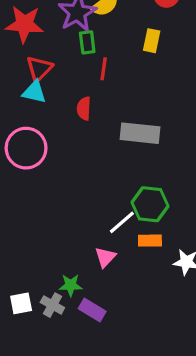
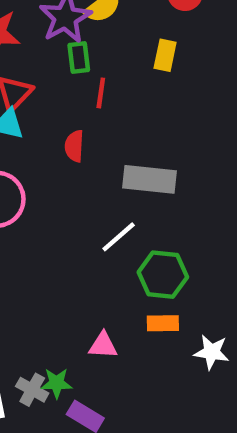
white line: (122, 222) -> (119, 237), moved
pink triangle: (105, 257) -> (103, 345), turned 50
gray cross: (52, 305) -> (32, 390), moved

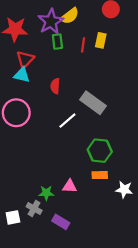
red line: (101, 93) -> (83, 45), moved
gray rectangle: (150, 179) -> (93, 103), turned 30
white line: (119, 237) -> (67, 121), moved
green star: (57, 383) -> (46, 193), moved

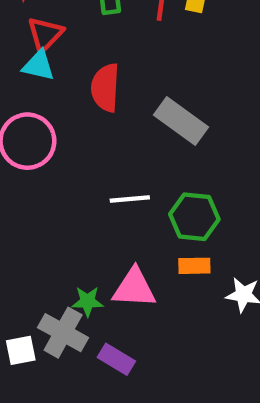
red semicircle: (55, 86) -> (105, 88), size x1.5
white line: (67, 121) -> (130, 199), moved, turned 36
pink triangle: (70, 186) -> (134, 288), size x1.5
gray cross: (34, 208) -> (63, 333), size x1.5

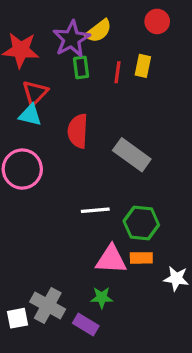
pink triangle: (134, 288) -> (111, 259), moved
green star: (88, 301) -> (102, 298), moved

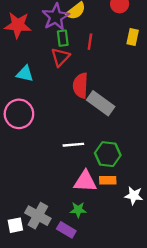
yellow rectangle: (143, 66) -> (133, 37), moved
red triangle: (35, 93) -> (60, 57), moved
red semicircle: (78, 131) -> (80, 85), moved

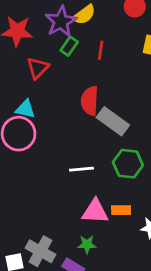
green rectangle: (63, 38) -> (69, 46), turned 42
red triangle: (60, 57) -> (38, 68), moved
cyan triangle: (25, 74) -> (25, 109), moved
green hexagon: (108, 154) -> (128, 164), moved

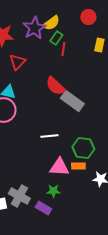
green rectangle: (69, 46) -> (56, 38), moved
red semicircle: (90, 101) -> (55, 86), turned -50
green hexagon: (128, 164) -> (83, 148), moved

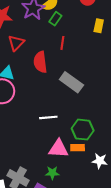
red line: (63, 49) -> (62, 43), moved
red semicircle: (55, 86) -> (40, 62), moved, turned 40

